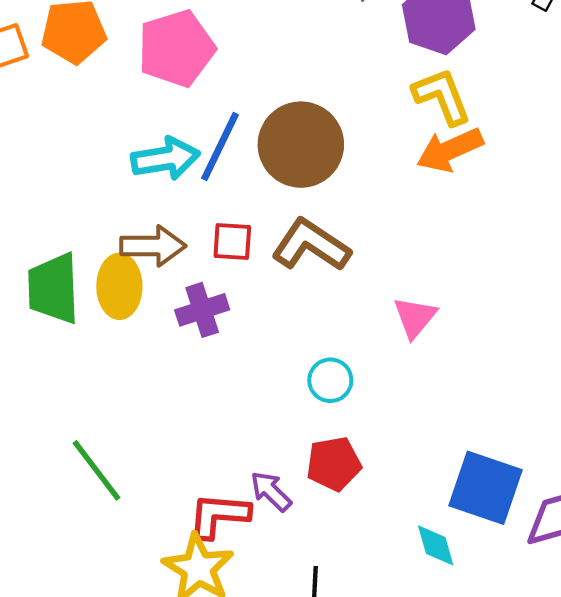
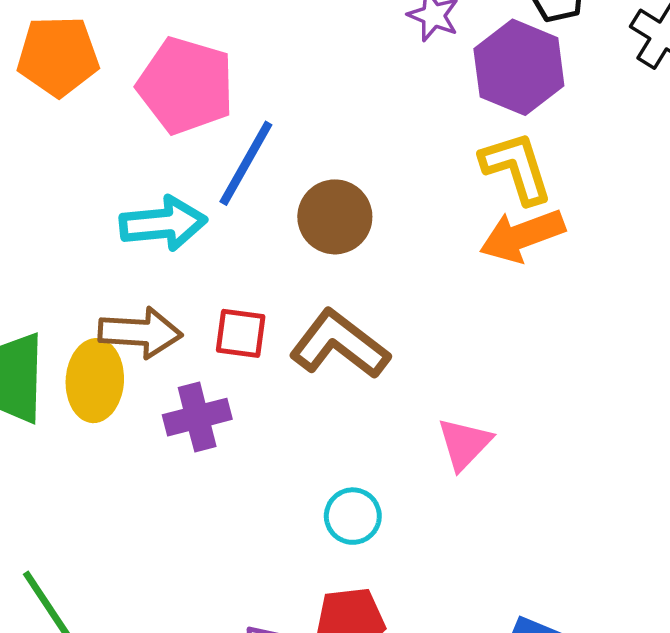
pink pentagon: (176, 48) -> (186, 86), turned 30
brown circle: (301, 145) -> (335, 217), size x0.7
blue line: (220, 146) -> (246, 163), moved

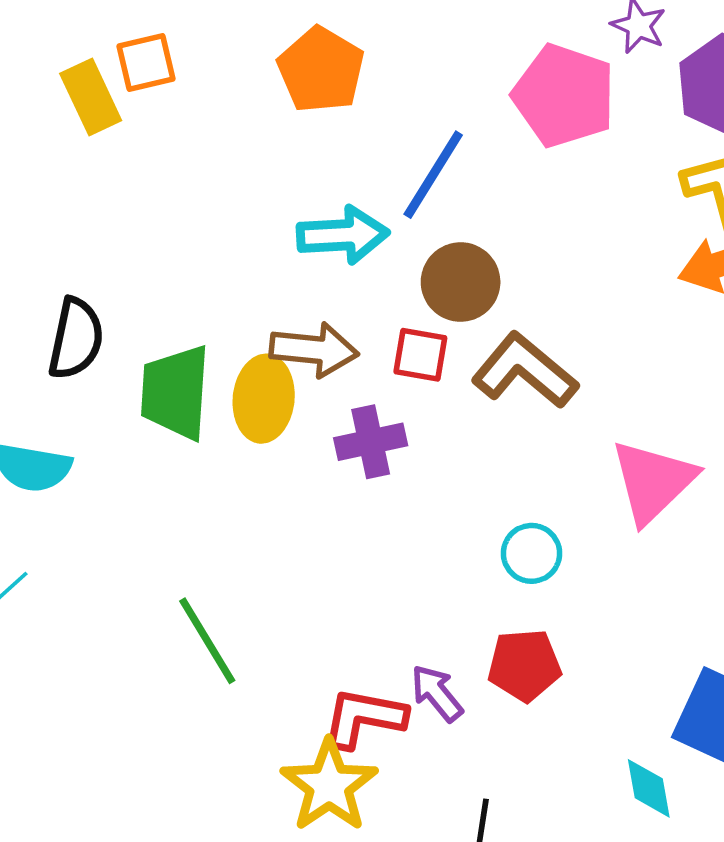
orange pentagon: (58, 56) -> (321, 70), moved, turned 30
pink pentagon: (186, 86) -> (564, 96), moved
brown circle: (335, 217) -> (461, 282), moved
pink triangle: (464, 444) -> (653, 481), size x1.5

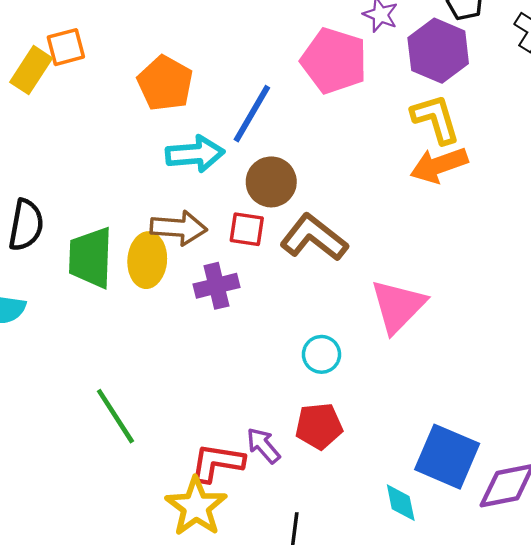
orange pentagon: (321, 70) -> (165, 83), moved
yellow rectangle: (91, 97) -> (31, 70), turned 60

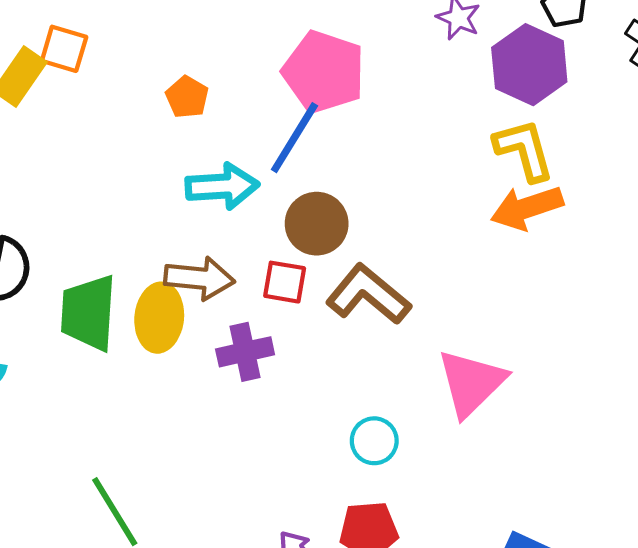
orange square: (66, 47) -> (64, 49), turned 30
pink pentagon: (334, 61) -> (324, 72), moved
orange pentagon: (165, 83) -> (187, 97), size x0.6

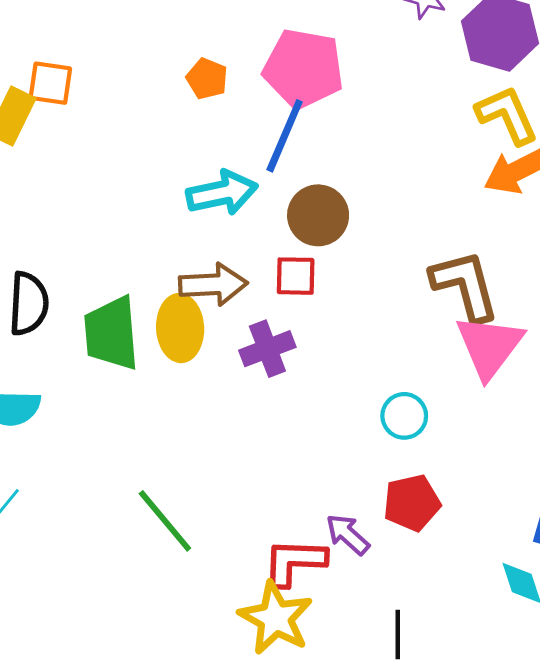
orange pentagon: (187, 97) -> (207, 79), moved
brown L-shape: (368, 295) -> (465, 286), moved, turned 44

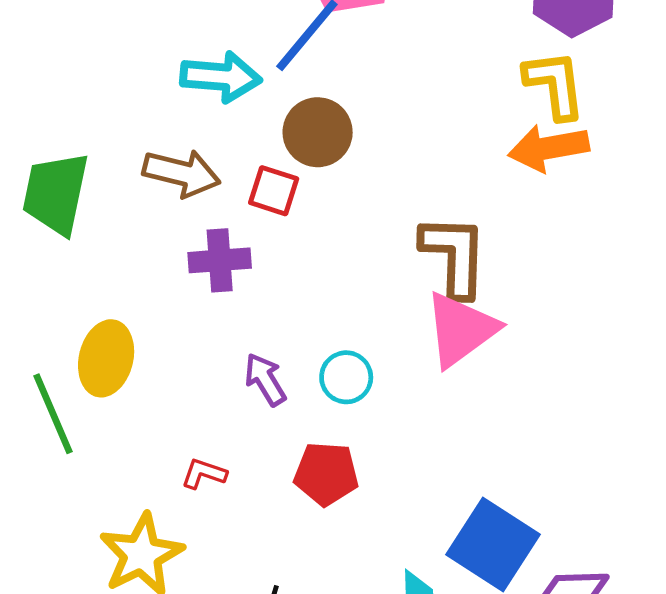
yellow ellipse: (180, 328) -> (106, 358), moved
purple arrow: (348, 534) -> (265, 379), moved
red L-shape: (294, 562) -> (204, 474), moved, size x0.6

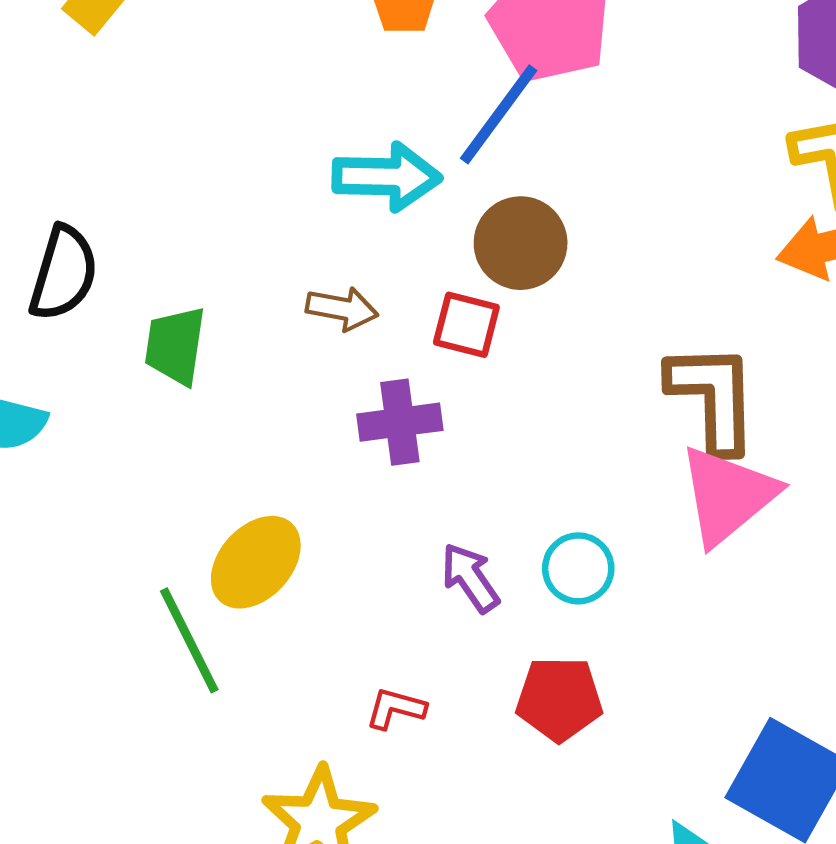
brown arrow: (182, 173) -> (342, 309), size x0.7
green trapezoid: (56, 193) -> (175, 346), size x0.7
yellow ellipse: (106, 358) -> (256, 562), turned 32

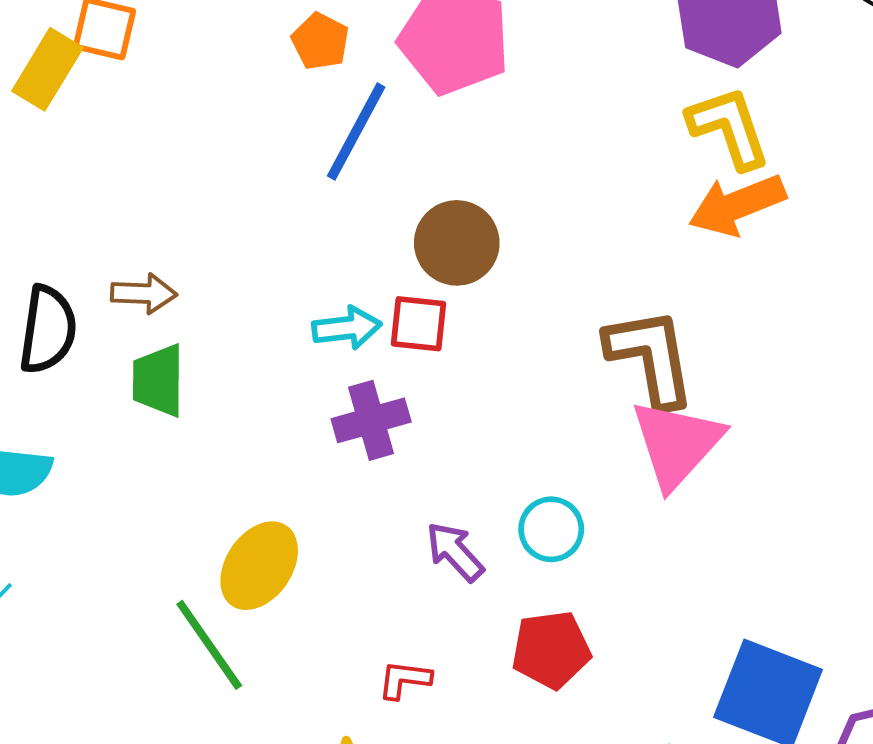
blue line: (499, 114) -> (356, 132), moved
cyan arrow: (387, 177) -> (347, 328), moved, size x0.7
brown arrow: (342, 309) -> (144, 294), moved

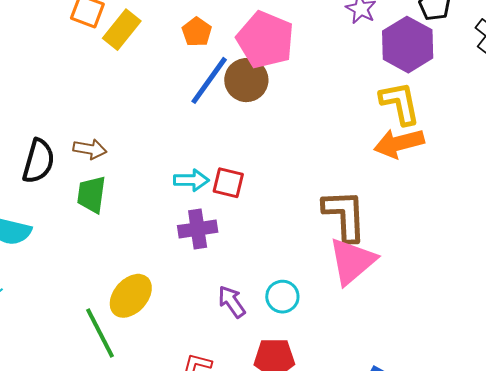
yellow rectangle: (47, 69) -> (122, 30), moved
brown circle: (457, 243) -> (246, 80), moved

